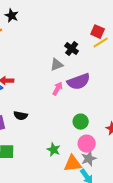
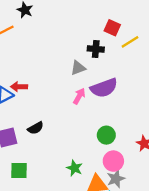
red square: (98, 32) -> (112, 28), moved
black cross: (72, 49) -> (96, 49), turned -32
black semicircle: (21, 116) -> (36, 128), turned -40

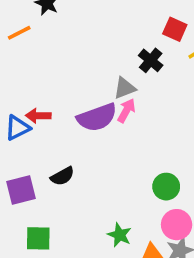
black cross: (96, 49) -> (151, 60), turned 35
purple semicircle: (104, 88) -> (97, 117), moved
pink arrow: (79, 96) -> (126, 111), moved

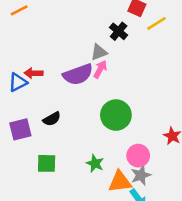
green circle: (166, 187) -> (116, 115), moved, size x1.5
green square: (38, 238) -> (47, 163), moved

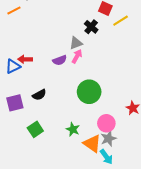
purple semicircle: (78, 74) -> (60, 60), size x0.6
green square: (47, 163) -> (35, 129), turned -35
orange triangle: (120, 182) -> (92, 144), turned 42

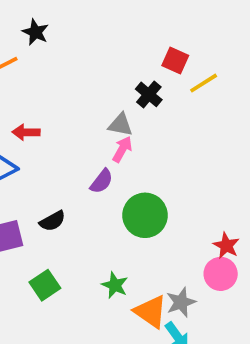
gray triangle: (76, 43) -> (120, 125), turned 32
red arrow: (25, 59) -> (26, 132), moved
purple semicircle: (60, 60) -> (102, 181), moved, turned -32
pink circle: (106, 123) -> (221, 274), moved

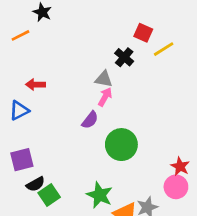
black semicircle: (52, 221) -> (35, 184), moved
green star: (115, 285) -> (100, 195), size x1.4

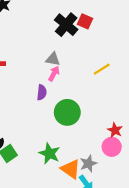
yellow line: (164, 49) -> (102, 69), moved
black cross: (124, 57) -> (66, 25), moved, size x1.5
purple semicircle: (90, 120) -> (42, 92), turned -32

